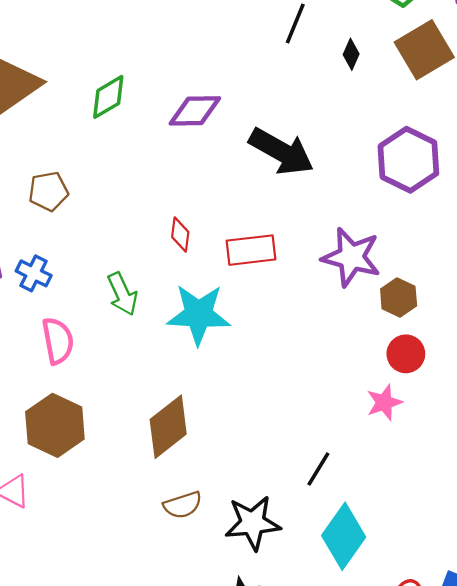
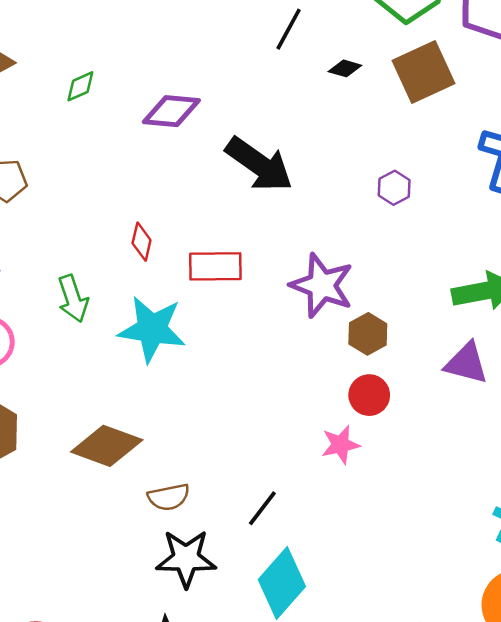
black diamond: (351, 54) -> (345, 68), turned 76
green diamond: (108, 97) -> (80, 86), size x0.7
purple hexagon: (408, 160) -> (394, 188), size x0.5
brown diamond: (168, 427) -> (107, 446), turned 52
brown semicircle: (183, 505) -> (169, 497), moved

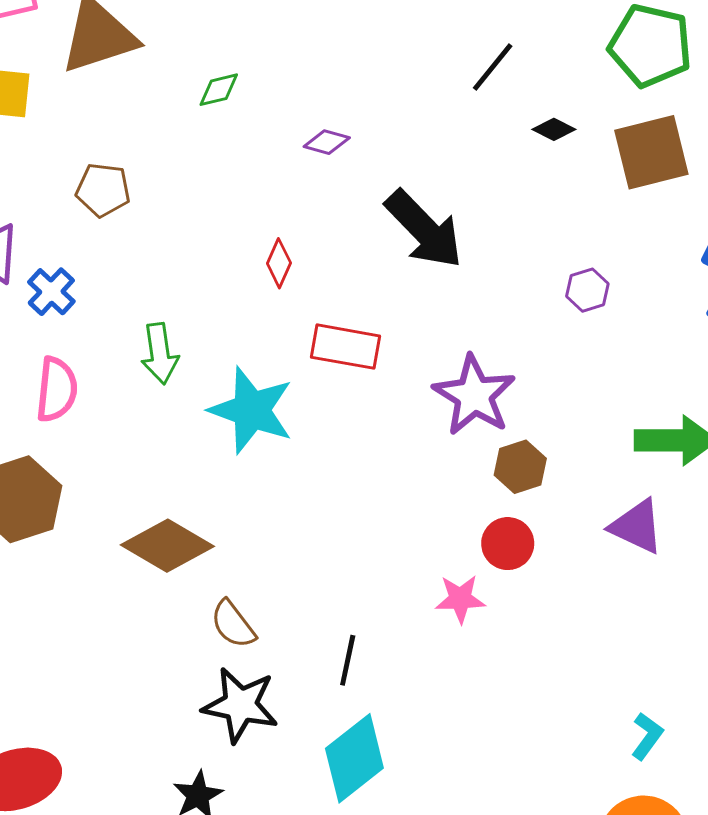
purple diamond: (171, 111) -> (327, 142), size x0.6
red diamond: (142, 242) -> (279, 263), moved
brown semicircle: (169, 497) -> (233, 624), turned 54
black line: (262, 508) -> (348, 660), turned -36

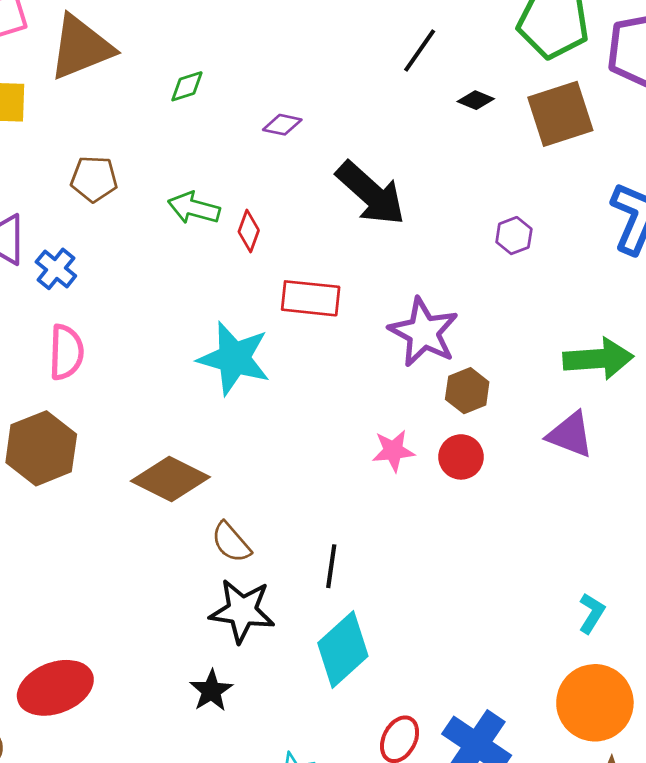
green arrow: (160, 354) -> (194, 208), moved, turned 117
pink star: (460, 599) -> (393, 451), moved

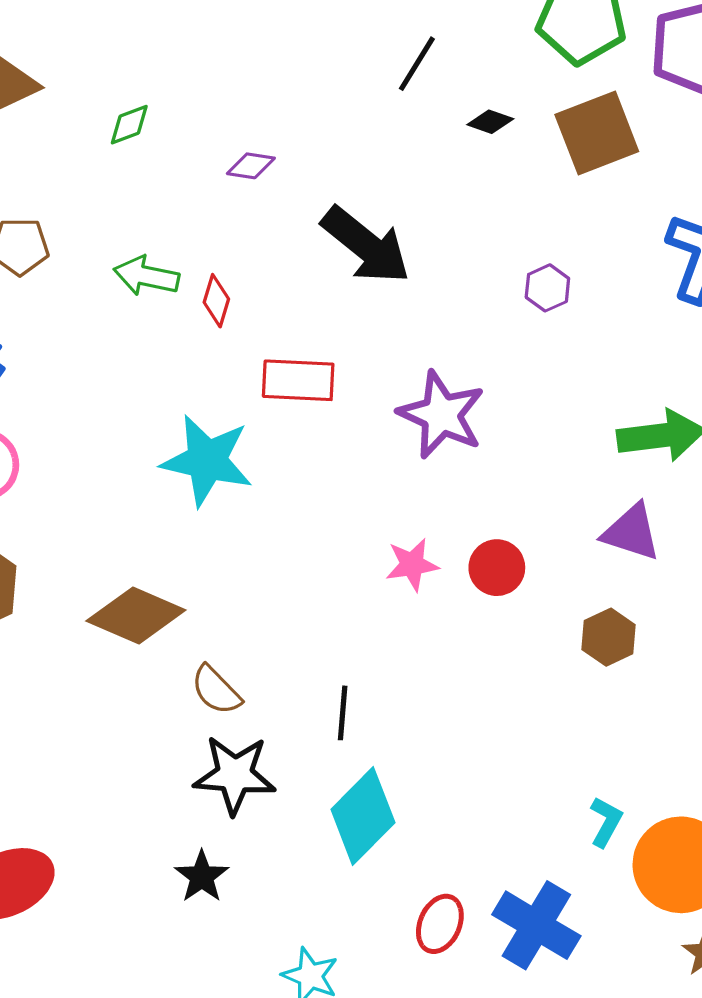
brown hexagon: (467, 391) -> (609, 637), moved
cyan L-shape: (592, 613) -> (606, 822), moved

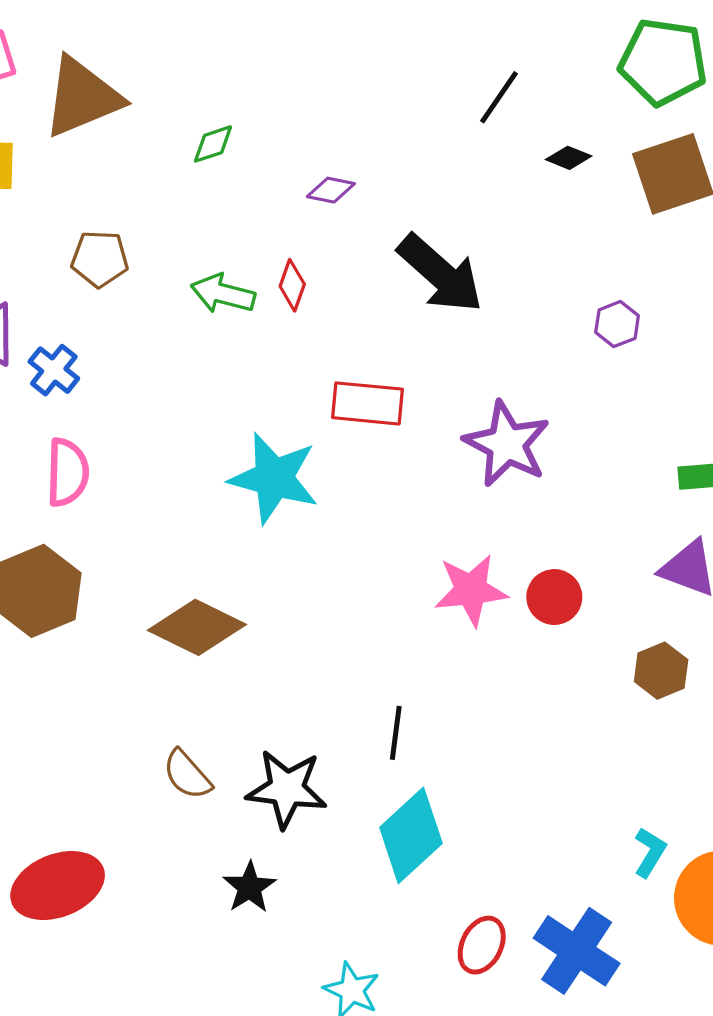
red diamond: (216, 301) -> (292, 285), moved
pink star: (412, 565) -> (471, 590), size x1.4
brown semicircle: (216, 690) -> (187, 775), moved

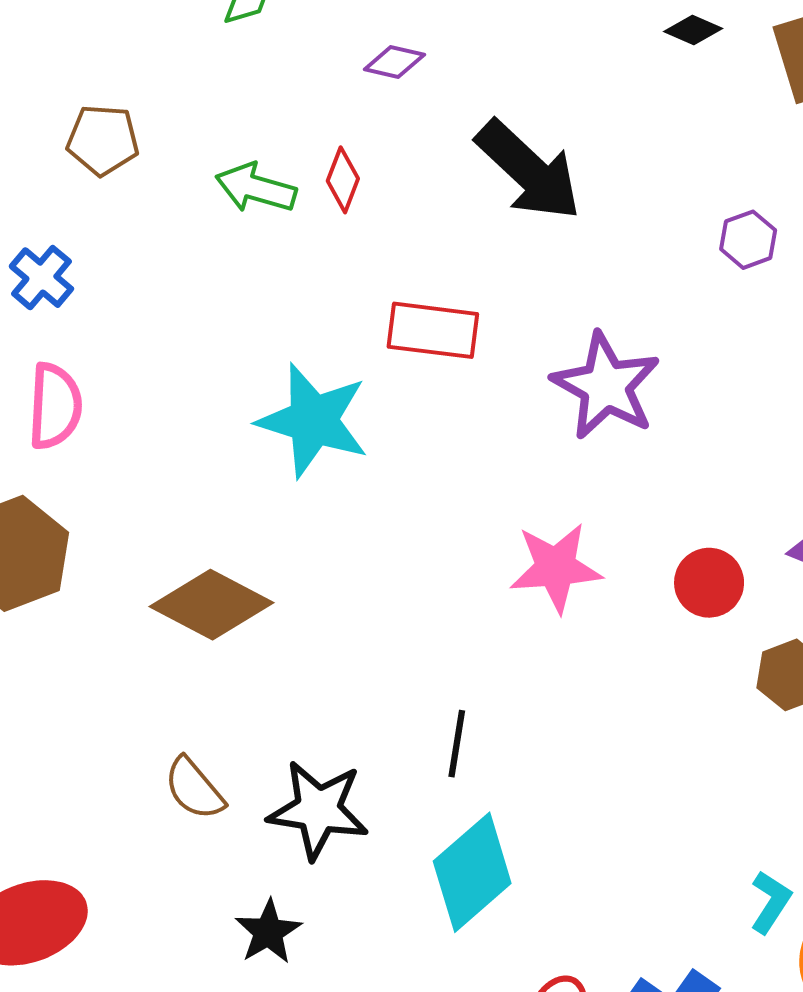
red circle: (554, 597) -> (709, 583), moved

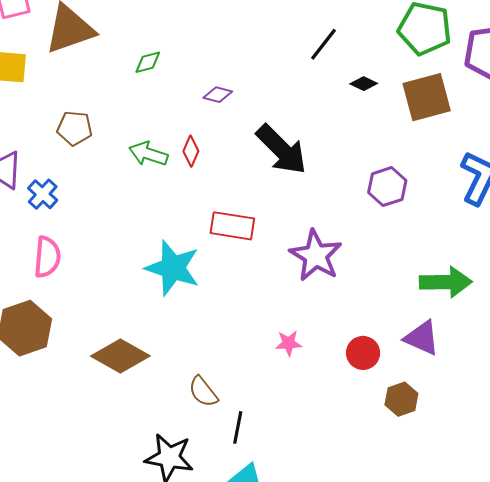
purple hexagon: (748, 240) -> (387, 187), size x1.4
pink star: (556, 568) -> (289, 343), size x0.6
brown semicircle: (194, 789) -> (203, 392), moved

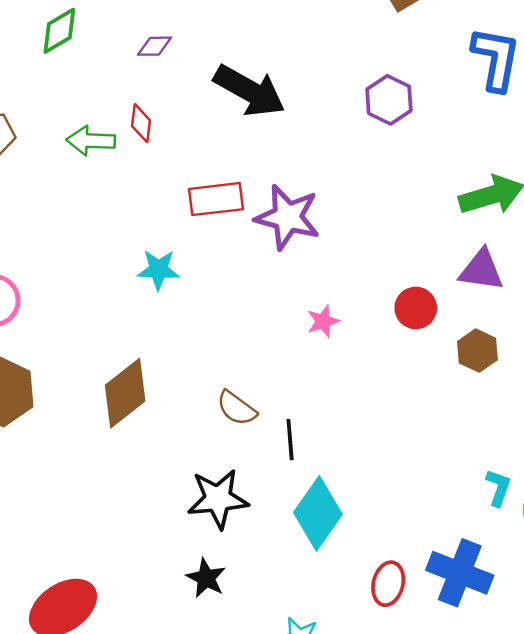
green diamond: (148, 62) -> (59, 31), size x1.4
purple star: (316, 256) -> (287, 217), moved
cyan star: (173, 268) -> (158, 270), size x0.6
brown diamond: (120, 356) -> (125, 393), turned -52

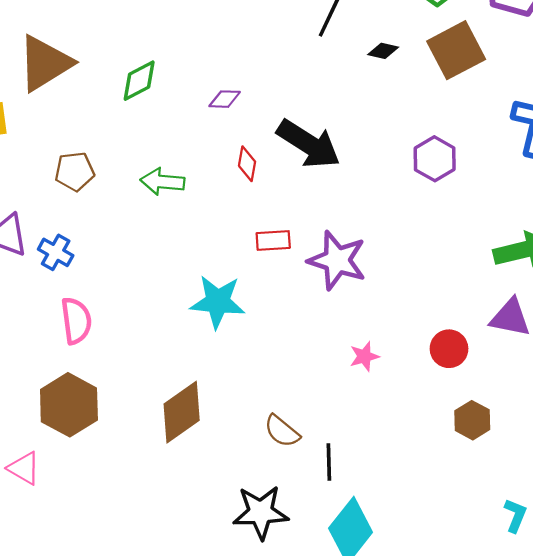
red diamond: (141, 123) -> (247, 164), moved
red rectangle: (216, 199) -> (273, 240), size x0.7
cyan star: (158, 270) -> (218, 302), size x1.4
brown hexagon: (477, 351) -> (472, 420), moved

